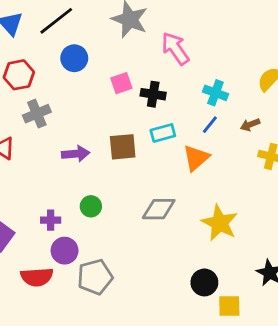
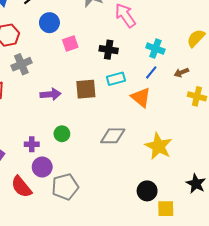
pink square: (121, 83) -> (70, 43), moved
orange triangle: (196, 158) -> (141, 97), turned -40
red semicircle: (37, 277) -> (21, 187), turned 55

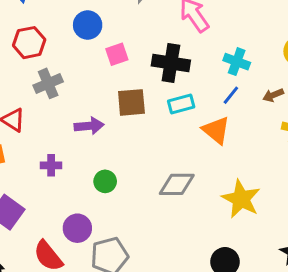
black cross: (109, 50) -> (171, 63), size x1.4
brown square: (86, 89) -> (131, 102), moved
purple cross: (32, 144) -> (51, 165), moved

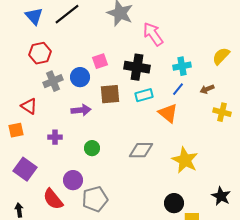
blue circle: (88, 25) -> (80, 77), moved
cyan cross: (237, 62) -> (182, 66), turned -30

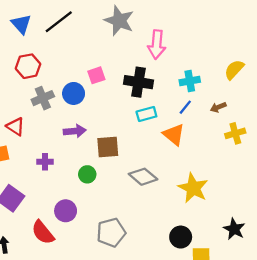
pink arrow: (153, 34) -> (157, 45), turned -140
brown square: (110, 94) -> (108, 147), moved
yellow cross: (222, 112) -> (235, 133), turned -30
gray diamond: (141, 150) -> (143, 177), turned 40
gray pentagon: (95, 199) -> (111, 232), moved

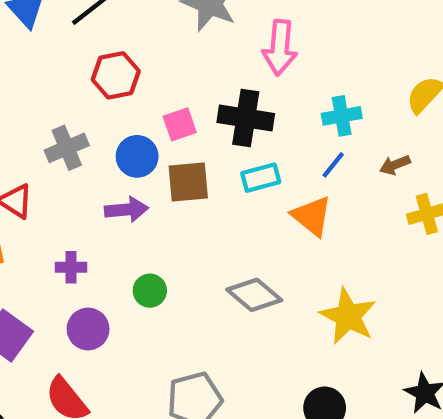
red hexagon: (28, 66) -> (116, 75), moved
pink square: (96, 75) -> (180, 124), moved
blue circle: (74, 93) -> (137, 156), moved
brown square: (108, 147) -> (188, 182), moved
purple circle: (66, 211) -> (88, 329), moved

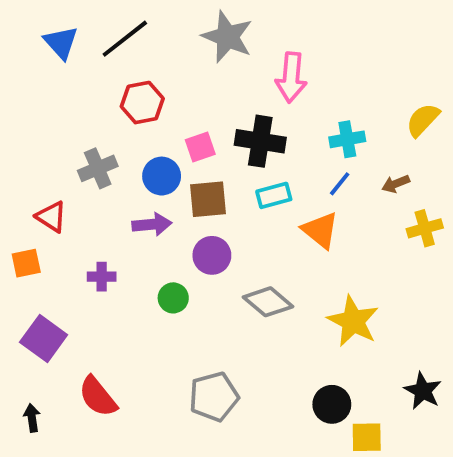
purple circle: (88, 329) -> (212, 255), moved

